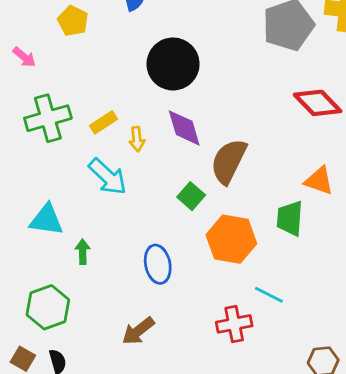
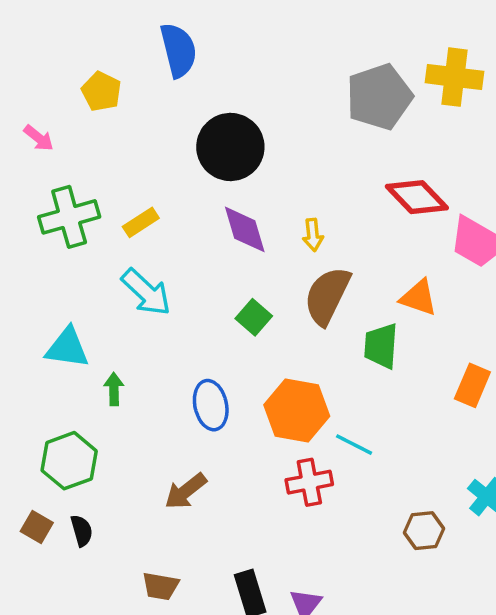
yellow arrow: (137, 139) -> (313, 235), moved
brown semicircle: (229, 161) -> (327, 296), moved
orange hexagon: (231, 239) -> (297, 411), moved

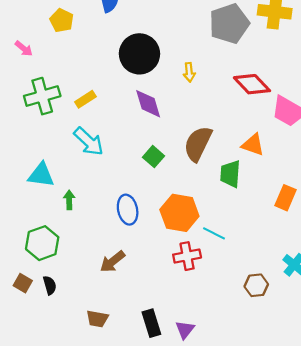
yellow arrow: (313, 235) -> (189, 72), moved

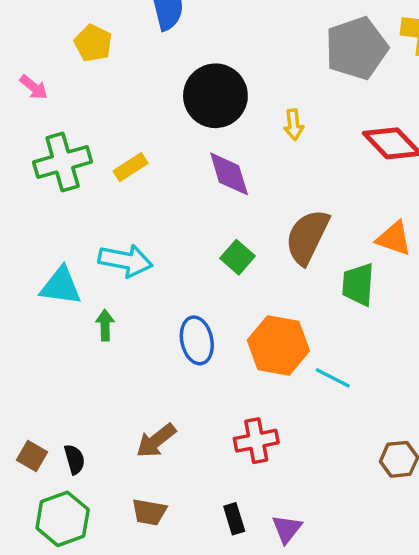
cyan arrow: (89, 141) -> (125, 261), moved, turned -32
green hexagon: (42, 243) -> (63, 519), moved
red cross: (187, 256) -> (256, 441), moved
brown arrow: (112, 261) -> (156, 441), moved
black rectangle: (151, 323) -> (234, 519), size x0.7

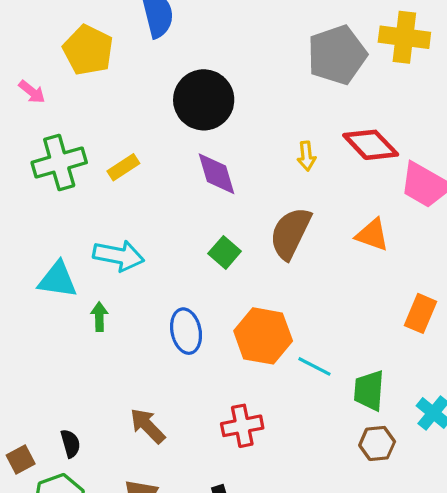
yellow pentagon: (93, 43) -> (88, 50), size x1.4
yellow arrow: (294, 125) -> (306, 156), moved
green trapezoid: (358, 284) -> (369, 390), moved
brown arrow: (156, 441) -> (147, 426), turned 84
brown square: (32, 456) -> (21, 460), moved, turned 32

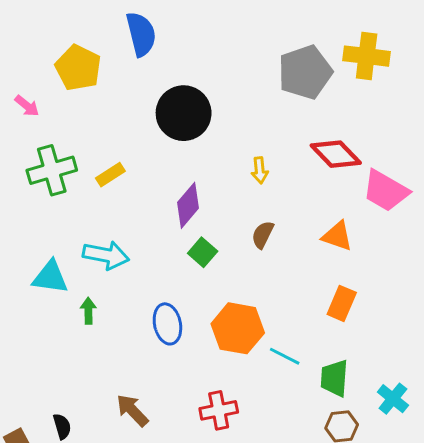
yellow arrow: (306, 156) -> (260, 170), moved
purple diamond: (217, 174) -> (188, 205), moved, turned 57
brown semicircle: (290, 233) -> (263, 235), size x0.6
orange rectangle: (420, 313) -> (342, 303), moved

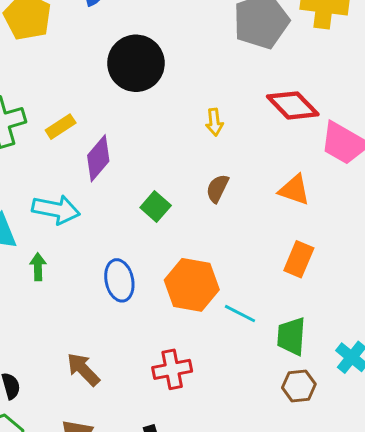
purple diamond: (188, 205) -> (98, 158), moved

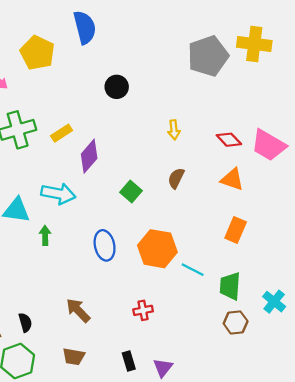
black circle: (136, 63) -> (117, 87), size x0.6
red diamond: (293, 105) -> (229, 140), moved, size x0.7
red cross: (172, 369) -> (143, 310), size x0.7

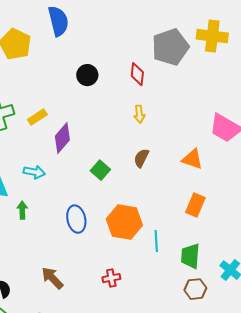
red diamond: (229, 140) -> (137, 74), moved, turned 50
cyan arrow: (58, 194) -> (34, 172), size x0.7
cyan line: (193, 270) -> (156, 241), turned 60

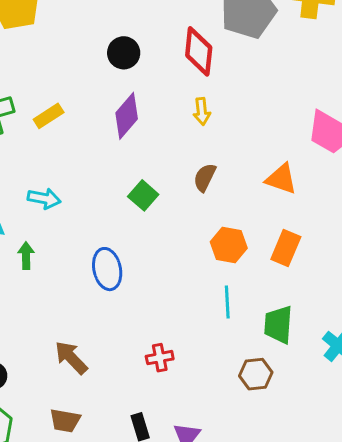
red diamond: (137, 74) -> (199, 51), size x1.4
purple diamond: (62, 138) -> (127, 116), moved
orange hexagon: (124, 222) -> (229, 245), moved, size x0.7
brown hexagon: (195, 289) -> (256, 374), moved

